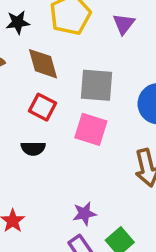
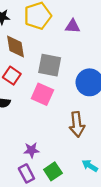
purple triangle: (124, 24) -> (73, 26), turned 49

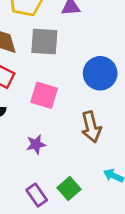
gray square: (50, 65) -> (44, 42), moved
purple star: (31, 150) -> (36, 144), moved

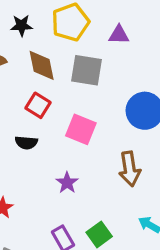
purple star: (36, 144) -> (67, 183), turned -30

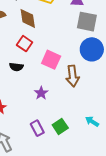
gray square: (86, 70) -> (87, 22), moved
brown arrow: (130, 169) -> (73, 76), moved

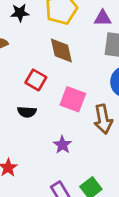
brown diamond: (28, 18) -> (61, 50), moved

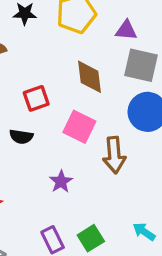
brown diamond: (61, 50) -> (89, 77), moved
red square: (36, 80) -> (36, 98), turned 35

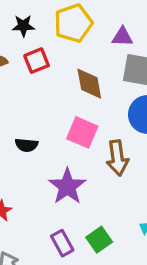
red square: (36, 98) -> (37, 61), moved
purple star: (61, 182) -> (67, 186), size x1.6

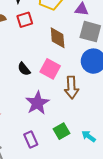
black semicircle: (26, 145) -> (24, 69), moved, turned 40
green square: (99, 240) -> (61, 131), moved

